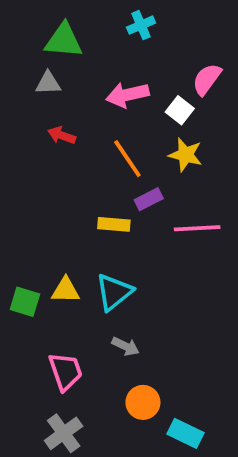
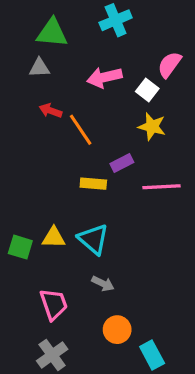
cyan cross: (141, 25) -> (116, 20), size x1.4
orange line: (127, 159) -> (81, 130), moved
cyan triangle: (114, 292) -> (93, 239), turned -40
cyan rectangle: (186, 433) -> (152, 355), turned 36

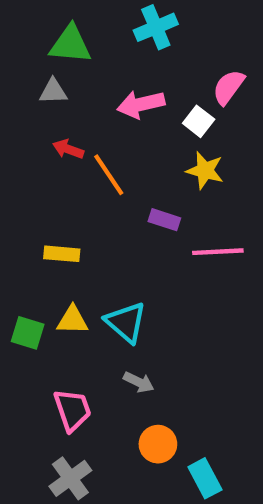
purple rectangle: (122, 163) -> (164, 220), turned 45
yellow rectangle: (93, 184) -> (62, 254), moved

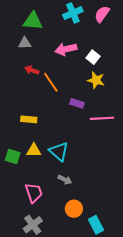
pink semicircle: (228, 87) -> (102, 14), moved

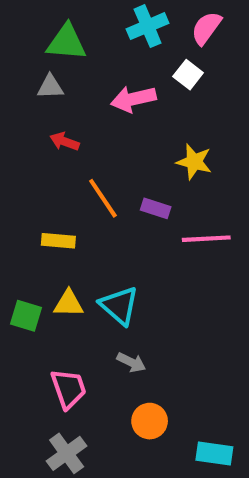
white square: (93, 57) -> (188, 75), moved
orange line: (51, 82) -> (103, 198), moved
cyan rectangle: (96, 225) -> (214, 453), moved, turned -54

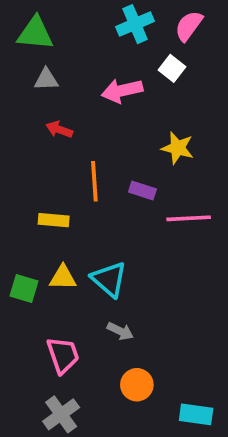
green triangle: (67, 42) -> (35, 33), moved
orange line: (103, 198) -> (94, 181), turned 30

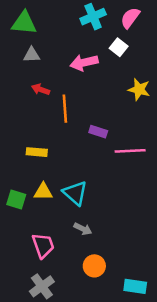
yellow star: (178, 148) -> (139, 89), moved
orange line: (94, 181) -> (65, 109), moved

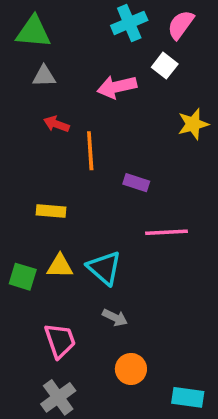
yellow star: (139, 89) -> (193, 124), turned -30
pink line: (130, 151) -> (166, 232), moved

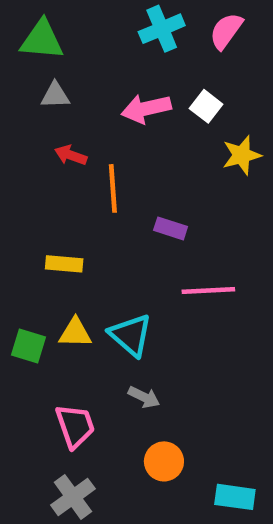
white square: (165, 66) -> (206, 106), moved

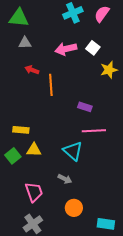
purple rectangle: (171, 228) -> (85, 107), moved
yellow rectangle: (64, 264) -> (21, 130), moved
cyan triangle: (131, 335) -> (73, 151), moved
green square: (29, 346) -> (13, 156), turned 35

